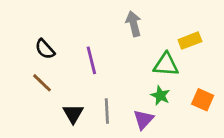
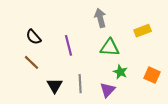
green triangle: (166, 65) -> (110, 48), moved

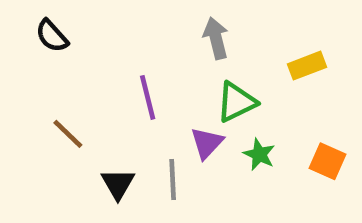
black semicircle: (34, 37) -> (52, 36), moved
green triangle: (110, 48) -> (236, 102), turned -30
purple triangle: (108, 90) -> (207, 143), moved

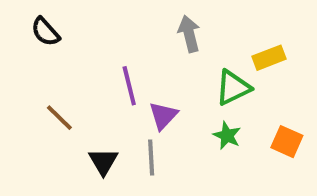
green triangle: (236, 102) -> (233, 88), moved
purple triangle: (207, 143) -> (163, 116), moved

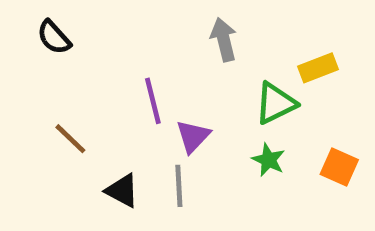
black triangle: (103, 162) -> (122, 191), turned -32

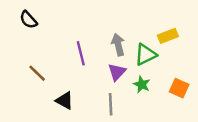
gray arrow: (224, 40) -> (118, 45), moved
purple triangle: (193, 136) -> (117, 72), moved
gray line: (179, 186) -> (111, 104), moved

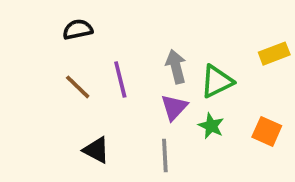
black semicircle: (28, 20) -> (78, 29), moved, turned 120
yellow rectangle: (168, 36) -> (274, 54), moved
brown line: (37, 73) -> (78, 87), moved

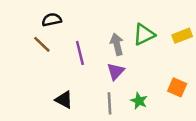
green triangle: (217, 81) -> (144, 34), moved
brown line: (78, 87) -> (42, 44), moved
green star: (211, 126) -> (139, 101), moved

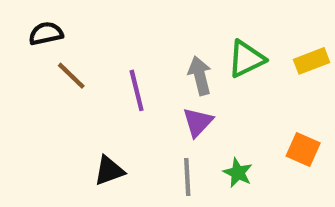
black semicircle: (52, 20) -> (46, 34), moved
black triangle: (64, 100) -> (109, 171), turned -48

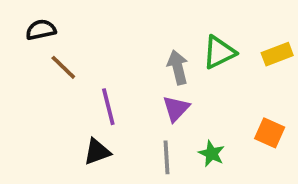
purple line: (137, 90) -> (108, 107), moved

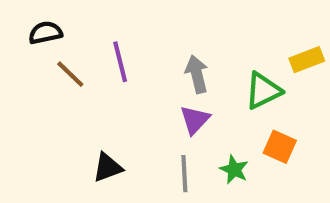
green triangle: (219, 52) -> (263, 91), moved
purple line: (108, 107) -> (120, 62), moved
orange square: (270, 133) -> (280, 147), moved

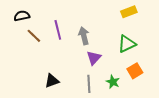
yellow rectangle: (307, 60) -> (129, 12), moved
gray arrow: (197, 74) -> (84, 36), moved
orange square: (280, 147) -> (135, 71), turned 35

